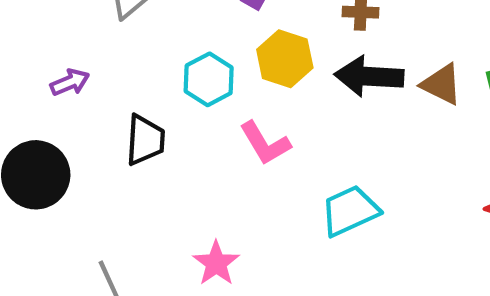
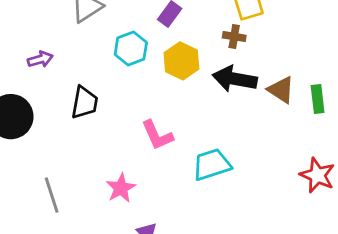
cyan hexagon: (209, 79) -> (131, 49), moved
pink L-shape: (265, 143) -> (157, 135), moved

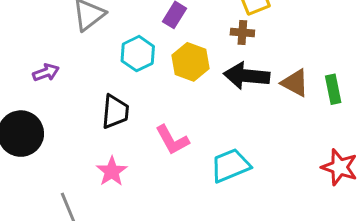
black trapezoid: (85, 103) -> (115, 112), moved
pink star: (121, 188) -> (112, 171), moved

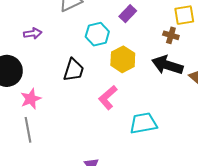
yellow hexagon: (191, 62) -> (123, 59), moved
pink L-shape: (172, 140) -> (108, 97), turned 65
pink star: (112, 171) -> (31, 99), moved

